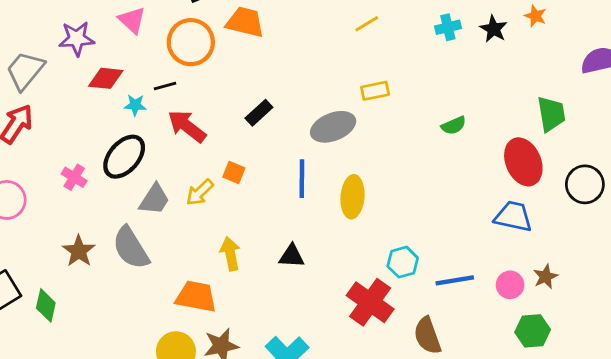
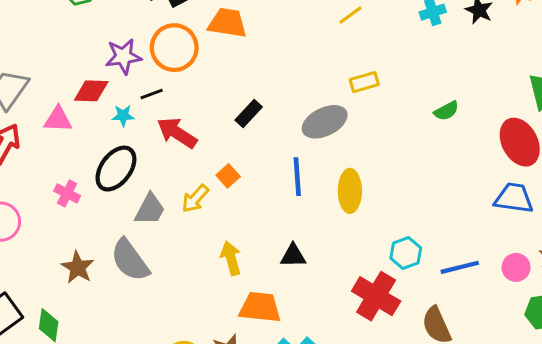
pink triangle: (132, 20) -> (58, 119), moved, turned -36
purple star: (77, 39) -> (123, 56), moved
orange square: (234, 173) -> (228, 176), turned 30
orange trapezoid: (196, 297) -> (260, 307), moved

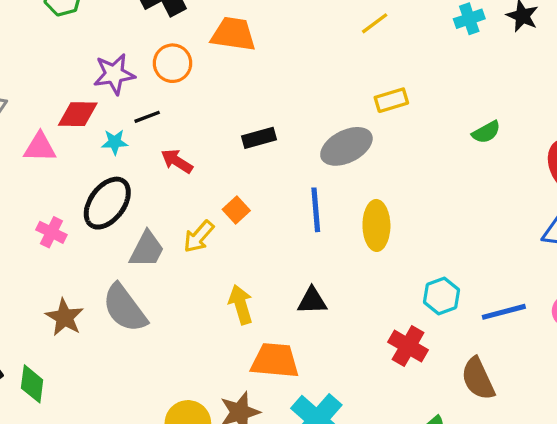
orange circle: (174, 48) -> (173, 63), size x0.7
black rectangle: (249, 113) -> (259, 138), turned 32
red arrow: (177, 133) -> (177, 161), size x0.7
red cross: (376, 296) -> (408, 346), size x0.7

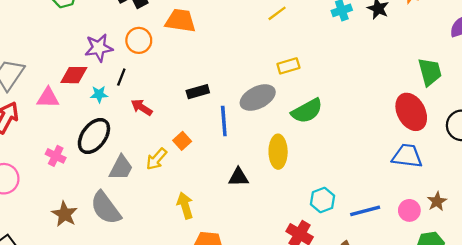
black line: (147, 117) -> (121, 77), turned -48
green semicircle: (486, 132) -> (307, 111), moved, size x1.6
blue line: (316, 210) -> (224, 121), moved
black triangle: (312, 301) -> (238, 177), moved

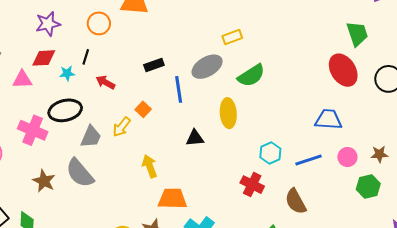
purple star: (99, 48) -> (48, 24), moved
black ellipse: (94, 136) -> (65, 110), turned 44
pink cross: (56, 156) -> (33, 130), size x1.6
blue trapezoid: (407, 156) -> (328, 119), moved
brown star: (437, 201) -> (379, 154), moved, turned 30

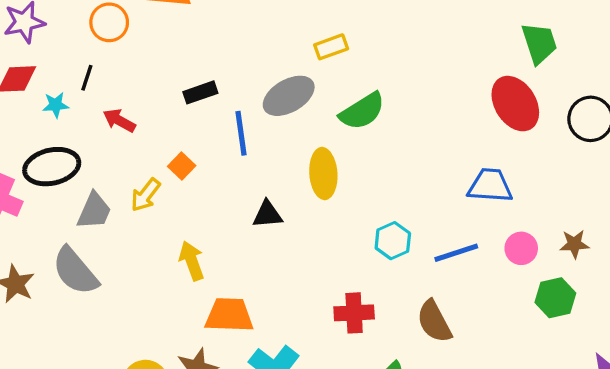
red cross: (252, 185) -> (354, 313), moved, turned -30

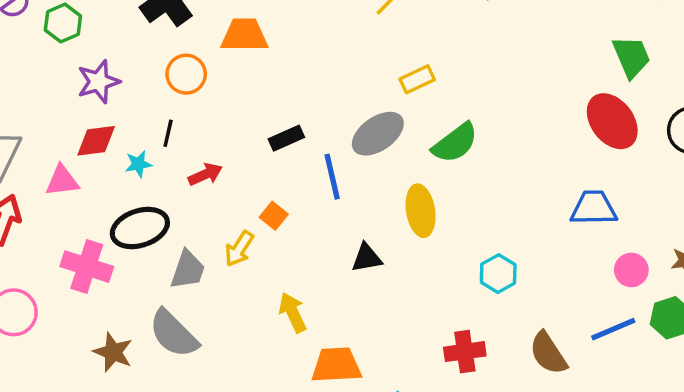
red arrow: (119, 120) -> (205, 174), turned 132
blue line: (456, 253) -> (613, 329), moved

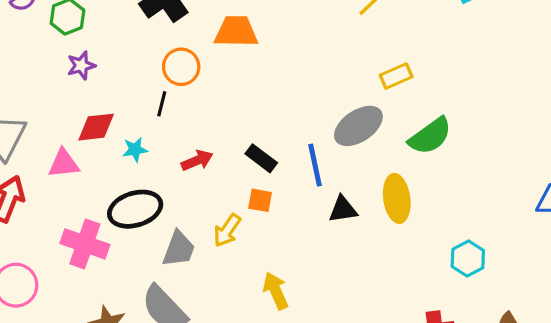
purple star: (99, 82) -> (81, 65), moved, size x0.7
black line: (168, 133) -> (162, 104), moved
black rectangle: (286, 138) -> (261, 158), moved, turned 60
orange square: (274, 216) -> (260, 200), turned -30
black triangle: (367, 258) -> (343, 209), moved

